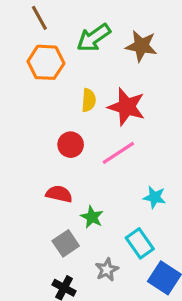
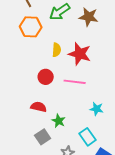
pink line: (118, 153) -> (75, 82), turned 40

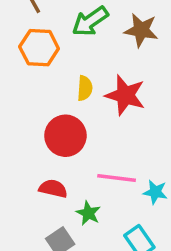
red circle: (46, 77) -> (65, 136), size x1.5
pink line: (75, 82) -> (117, 178), moved

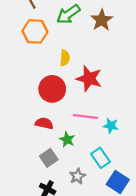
brown star: (141, 30) -> (102, 20), turned 30
red star: (125, 95) -> (89, 79), moved

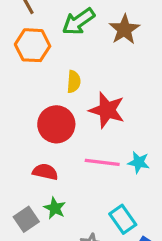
cyan star: (111, 126) -> (139, 162), moved
green star: (67, 139) -> (55, 208), moved
gray square: (49, 158) -> (26, 219), moved

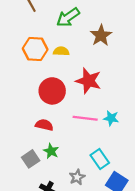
brown star: (124, 29) -> (101, 35), moved
orange hexagon: (33, 45) -> (35, 49), moved
yellow semicircle: (74, 82) -> (61, 51), moved, turned -91

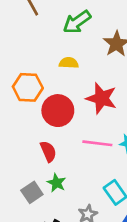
orange hexagon: (35, 49) -> (28, 87), moved
red semicircle: (44, 125) -> (48, 151), turned 54

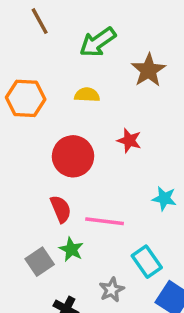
orange hexagon: (28, 87) -> (26, 98), moved
red star: (101, 98) -> (129, 141), size x0.6
pink line: (97, 143) -> (105, 221), moved

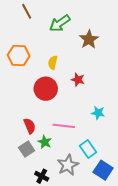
yellow semicircle: (87, 95) -> (53, 63), moved, turned -80
red semicircle: (61, 209) -> (30, 126), moved
gray star: (112, 290) -> (68, 165), size x1.5

